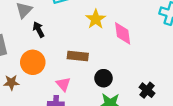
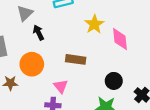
black circle: (104, 78) -> (114, 81), moved

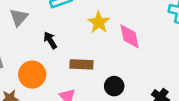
black arrow: (39, 33) -> (50, 40), moved
black circle: (114, 81) -> (114, 86), moved

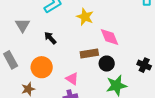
pink diamond: (130, 36) -> (110, 37), moved
brown rectangle: (81, 64) -> (89, 53), moved

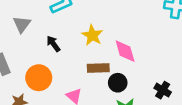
yellow star: (85, 17) -> (92, 35), moved

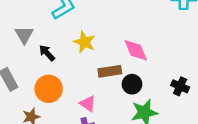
yellow star: (92, 35) -> (84, 42), moved
black arrow: (53, 44) -> (47, 53), moved

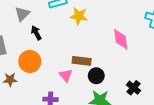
yellow star: (84, 42) -> (79, 16), moved, turned -30
pink diamond: (136, 50) -> (121, 39), moved
pink triangle: (88, 104) -> (66, 75), moved

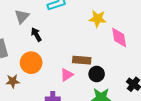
yellow star: (79, 16) -> (98, 19), moved
pink triangle: (66, 75) -> (67, 75), turned 40

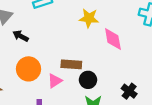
black arrow: (36, 35) -> (21, 36), turned -32
orange circle: (31, 63) -> (29, 69), moved

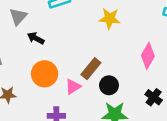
pink diamond: (113, 39) -> (148, 56), moved, turned 40
brown rectangle: (71, 64) -> (91, 69), turned -54

